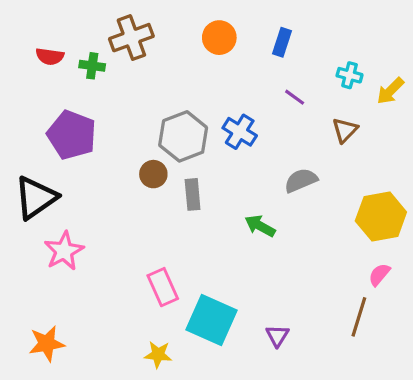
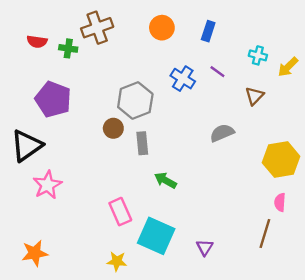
blue cross: (240, 132) -> (183, 79), moved
green arrow: (260, 226) -> (165, 180), moved
pink semicircle: (379, 275) -> (280, 202), turned -36

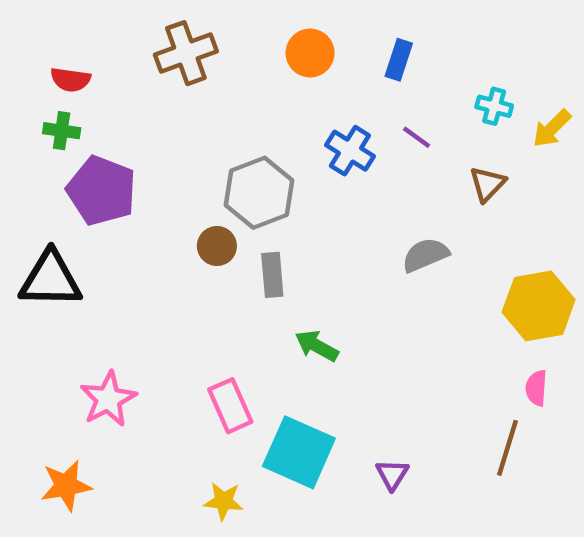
green cross: (68, 48) -> (62, 131), moved
black triangle: (27, 146) -> (51, 279), turned 36
pink star: (47, 185) -> (108, 399), moved

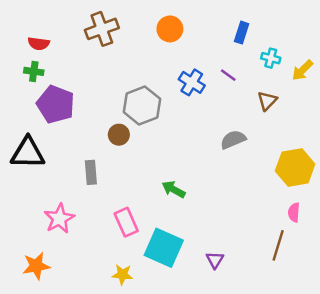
blue rectangle: (399, 60) -> (242, 33), moved
gray rectangle: (272, 275) -> (91, 172), moved

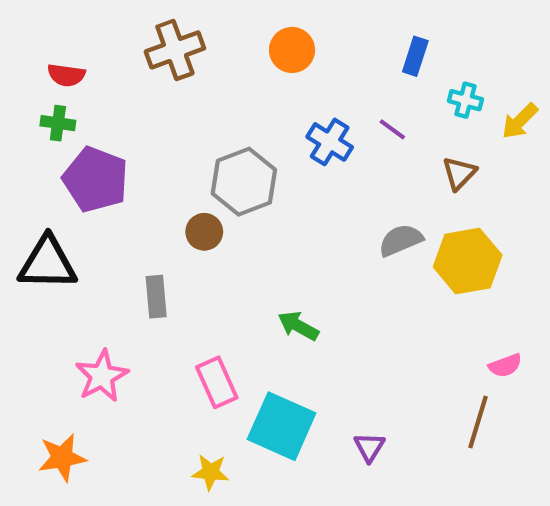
yellow hexagon: (295, 167) -> (468, 261), moved
pink semicircle: (294, 212) -> (505, 366), turned -114

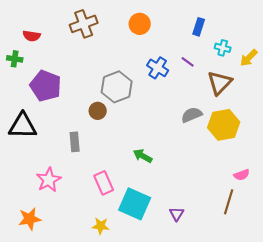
green cross: (58, 123) -> (15, 59), moved
brown triangle: (459, 173) -> (220, 83), size x1.5

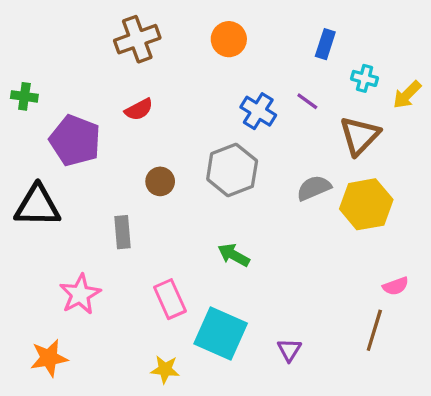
red semicircle: (32, 36) -> (139, 109), moved, turned -36
gray hexagon: (117, 87) -> (232, 170), moved

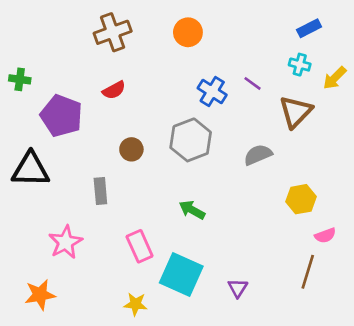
blue rectangle: (325, 44) -> (309, 28), moved, turned 45
yellow hexagon: (366, 204) -> (301, 199), moved, size x0.7

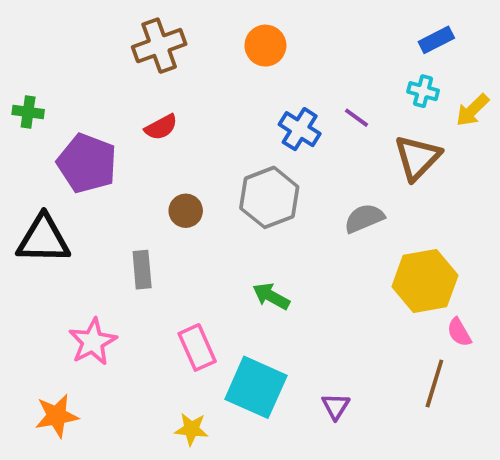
yellow hexagon: (301, 199) -> (425, 281), size x1.5
pink semicircle: (325, 235) -> (459, 332), turned 80

